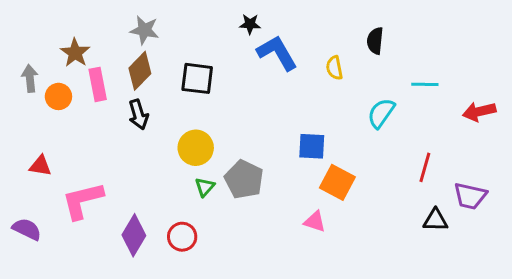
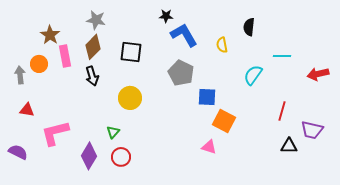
gray arrow: (30, 78) -> (20, 75), moved
gray pentagon: (244, 179) -> (181, 73), moved
green triangle: (205, 187) -> (113, 132), moved

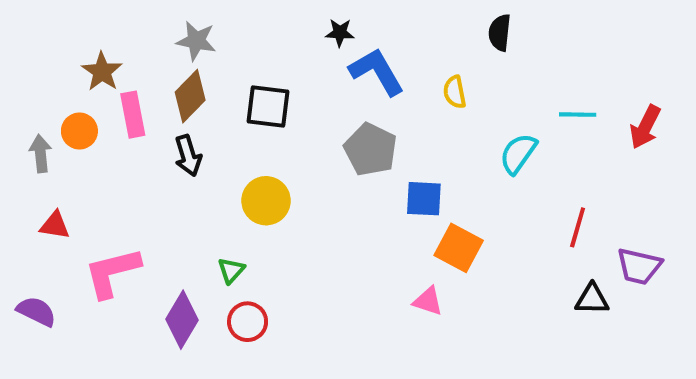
black semicircle: (249, 27) -> (500, 33), moved
red arrow: (318, 74) -> (645, 127), moved, turned -50

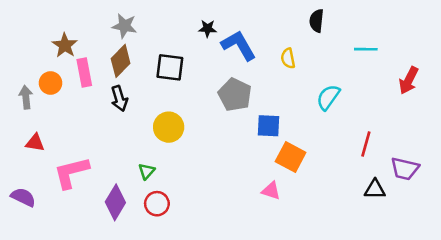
black star: (340, 33) -> (208, 28), moved
cyan line: (578, 115) -> (366, 49), moved

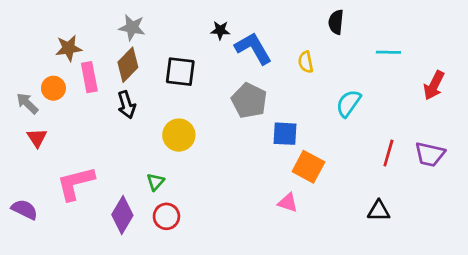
brown star: (65, 45) -> (69, 48), turned 30
gray arrow: (26, 97) -> (27, 103), turned -40
red triangle: (35, 143) -> (37, 138), moved, turned 48
purple trapezoid: (405, 169) -> (430, 154), moved
black triangle: (375, 189) -> (379, 211), moved

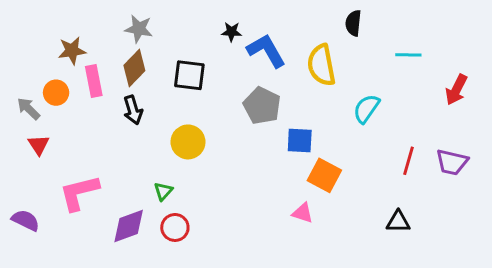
yellow semicircle: (306, 62) -> (321, 65), size x1.8
purple diamond: (122, 215) -> (129, 226), turned 39

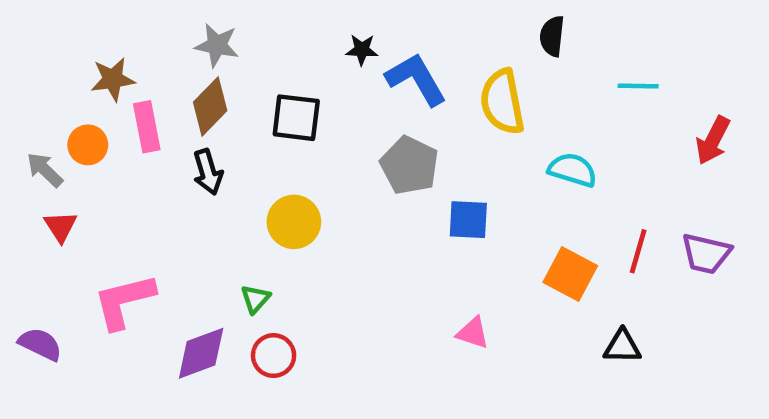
cyan semicircle: (366, 109) -> (572, 170), turned 72
orange square: (324, 175) -> (570, 274), moved

